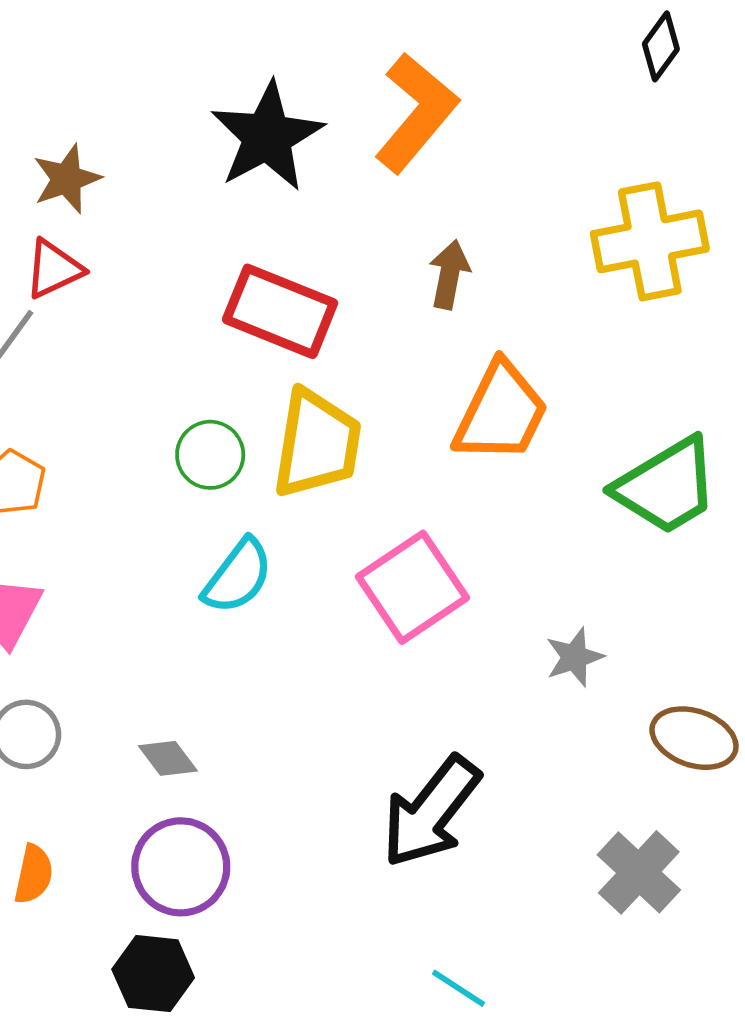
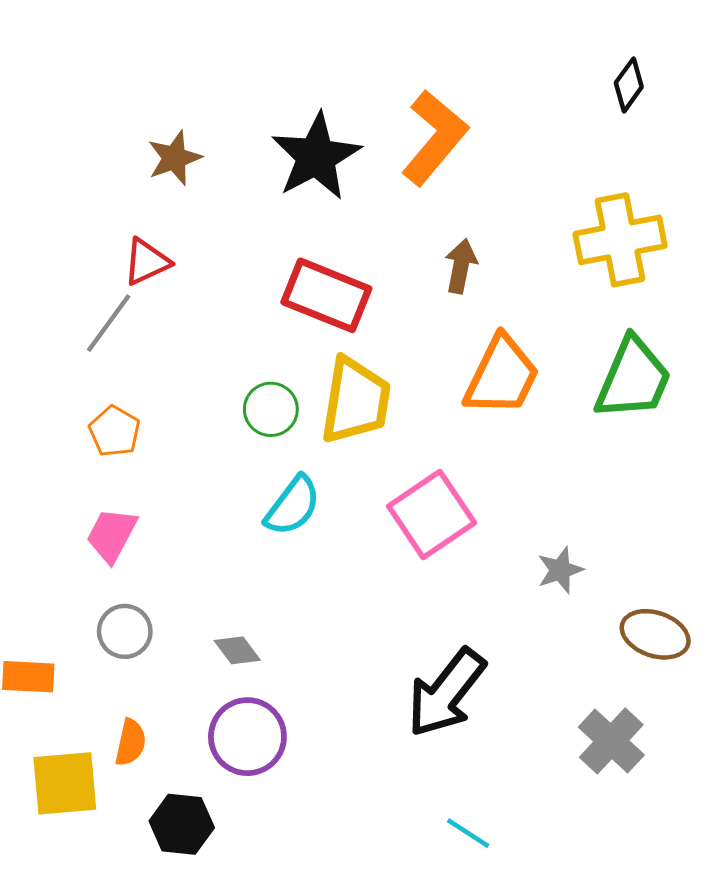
brown star: (67, 179) -> (174, 158), moved
green trapezoid: (666, 486) -> (633, 379), moved, turned -36
black hexagon: (153, 974) -> (182, 824), moved

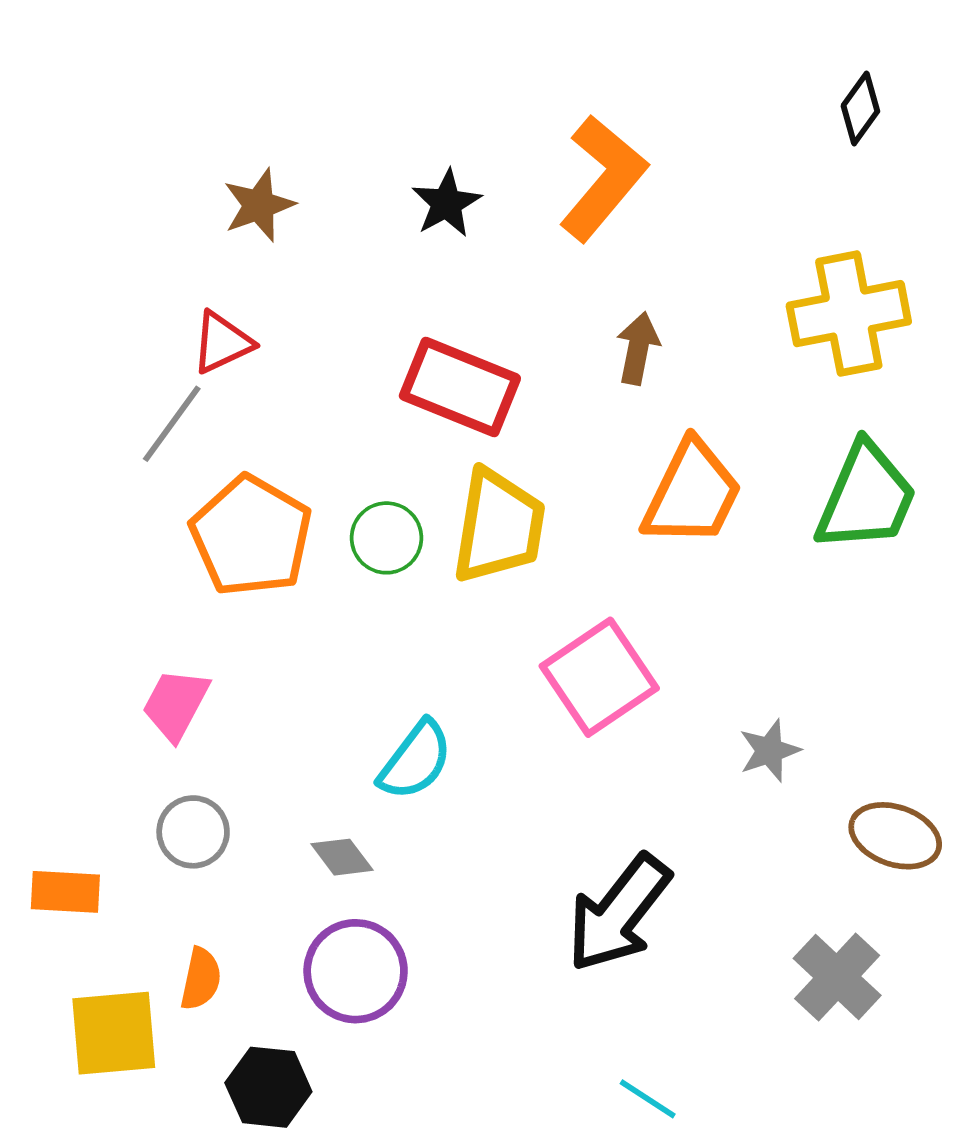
black star: (316, 157) -> (446, 203), size x0.6
orange pentagon: (115, 431) -> (251, 536), moved, size x1.8
cyan semicircle: (293, 506) -> (415, 760), moved

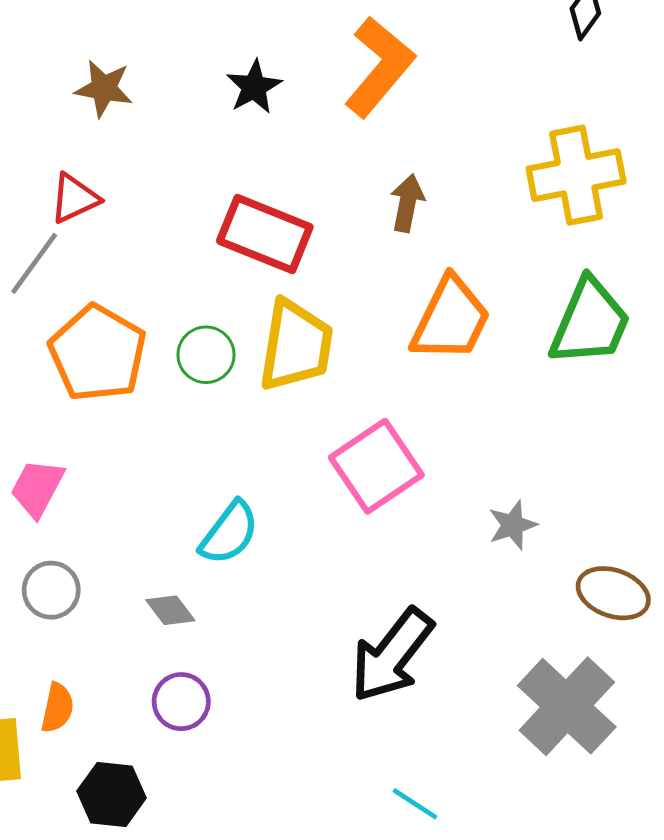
brown star: (259, 205) -> (104, 88), turned 30
purple circle: (356, 971) -> (181, 702), size x0.7
gray cross: (837, 977) -> (567, 706), size x1.4

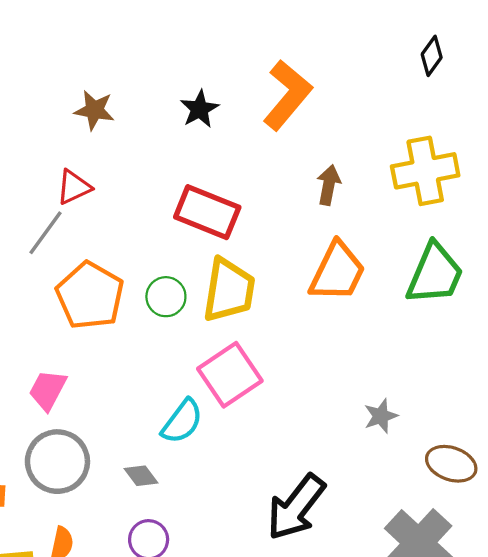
brown arrow: (407, 203) -> (329, 185), moved
pink square: (376, 466) -> (230, 375), moved
gray circle: (51, 590) -> (57, 462), size x1.6

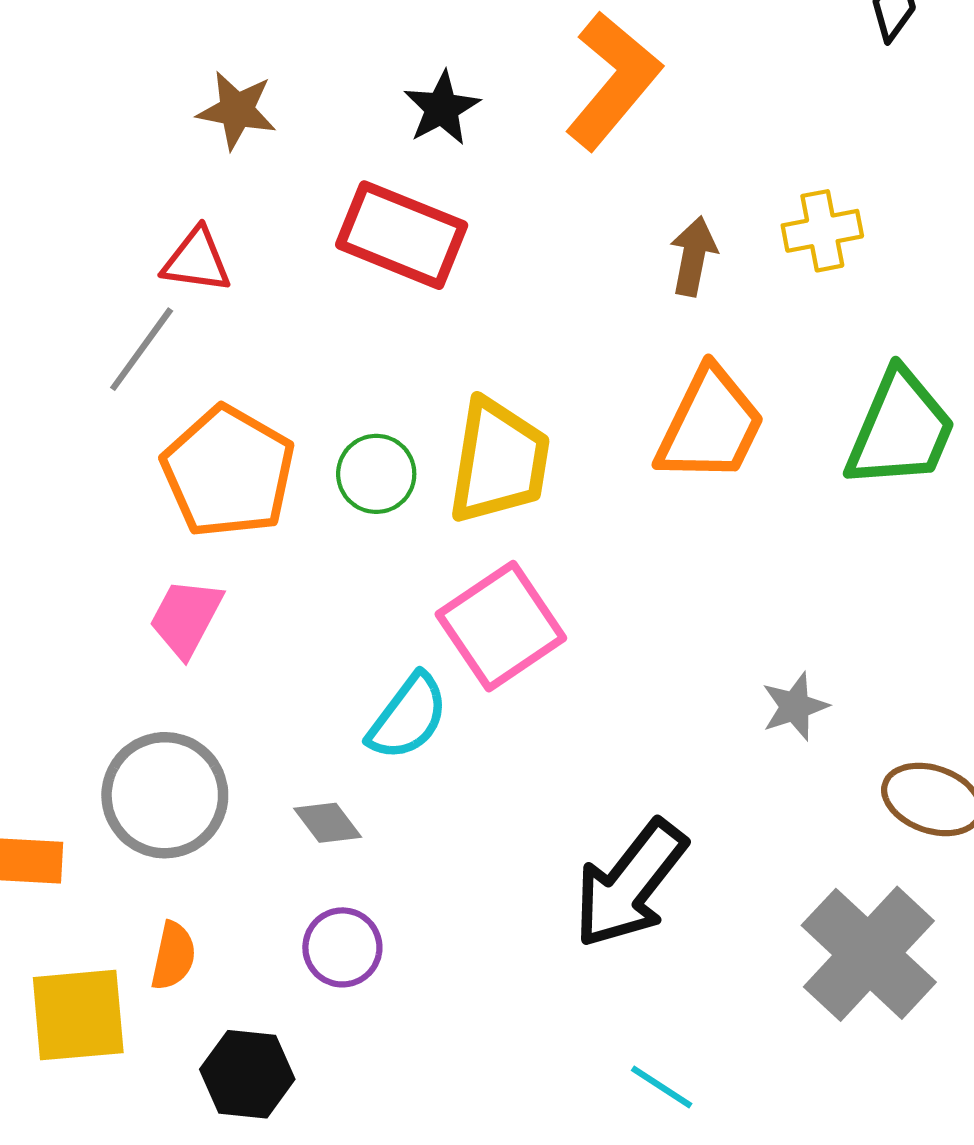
yellow cross: (425, 171) -> (822, 231), moved, size x0.6
red triangle: (74, 187) -> (197, 260), turned 33
red rectangle: (207, 212) -> (402, 235), moved
pink trapezoid: (48, 390) -> (186, 618), moved

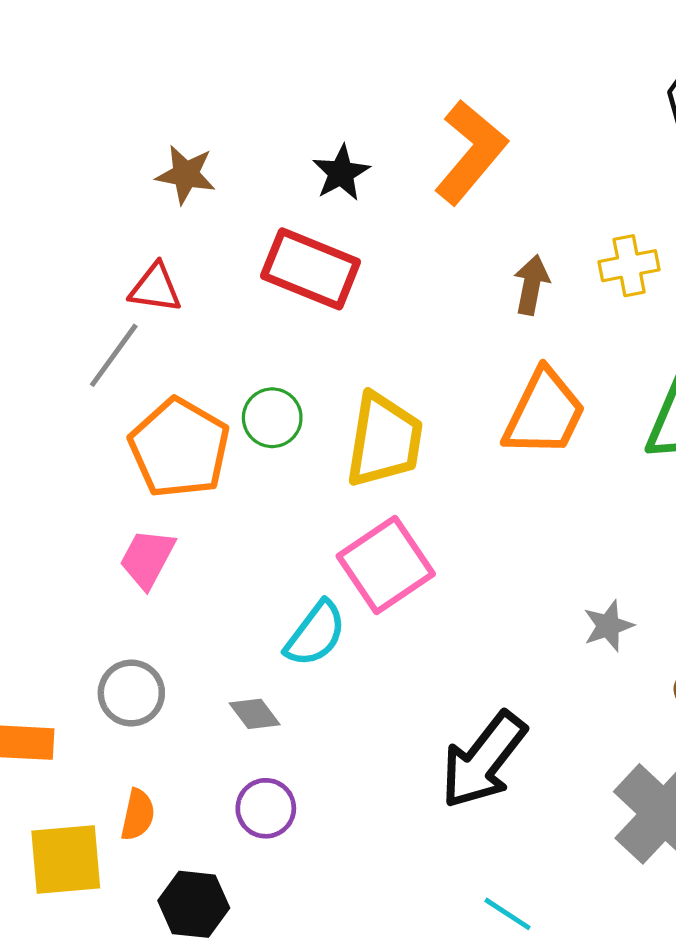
green circle: (376, 474) -> (272, 418), moved
gray circle: (165, 795) -> (131, 693), size x0.7

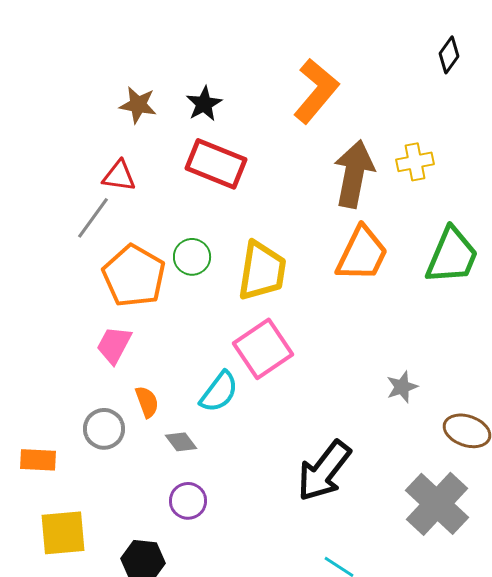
black star: (341, 173) -> (204, 104), moved
brown arrow: (531, 285) -> (354, 174), size x1.8
orange semicircle: (138, 815) -> (147, 402), moved, turned -32

